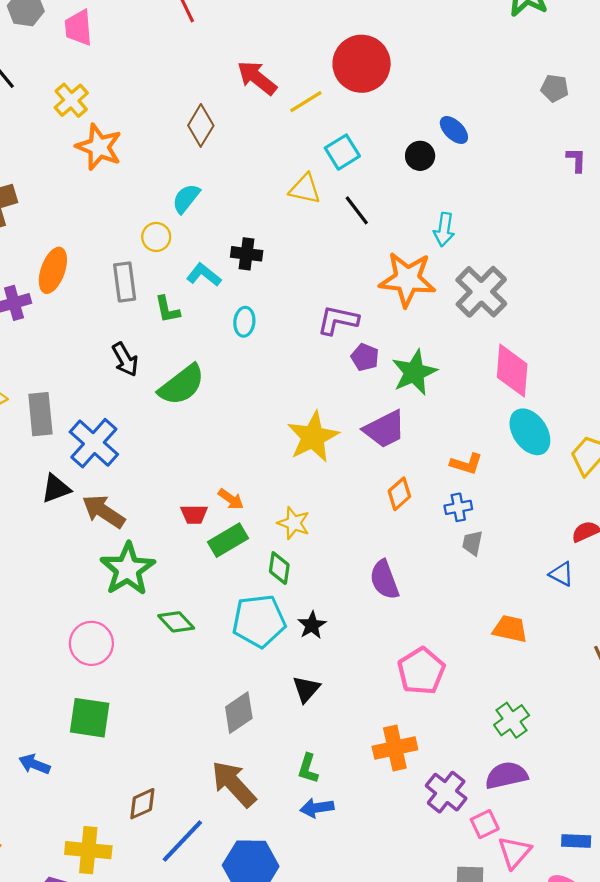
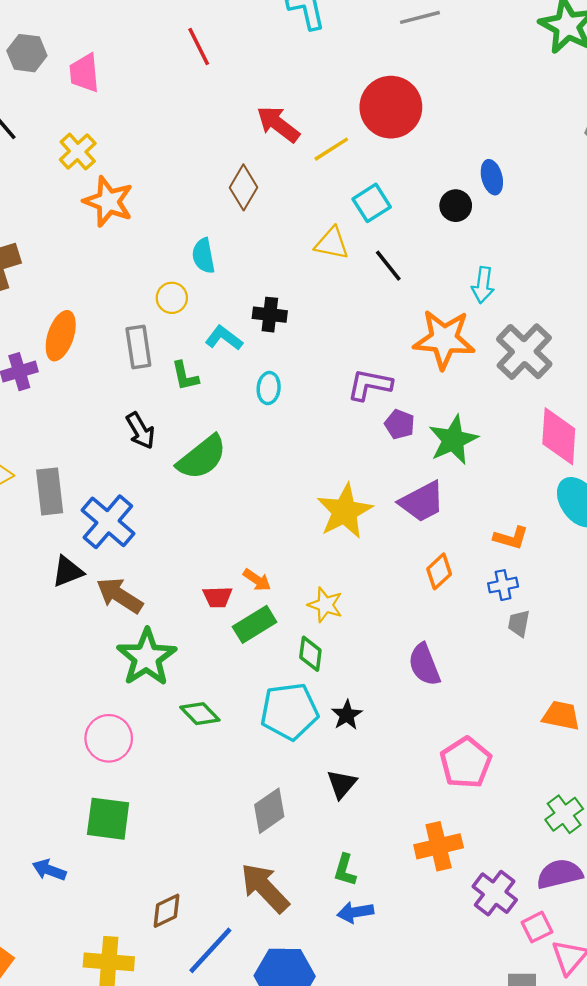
brown diamond: (201, 125) -> (243, 187), moved
blue ellipse: (454, 130) -> (492, 177), turned 32
cyan semicircle: (186, 198) -> (203, 256), turned -48

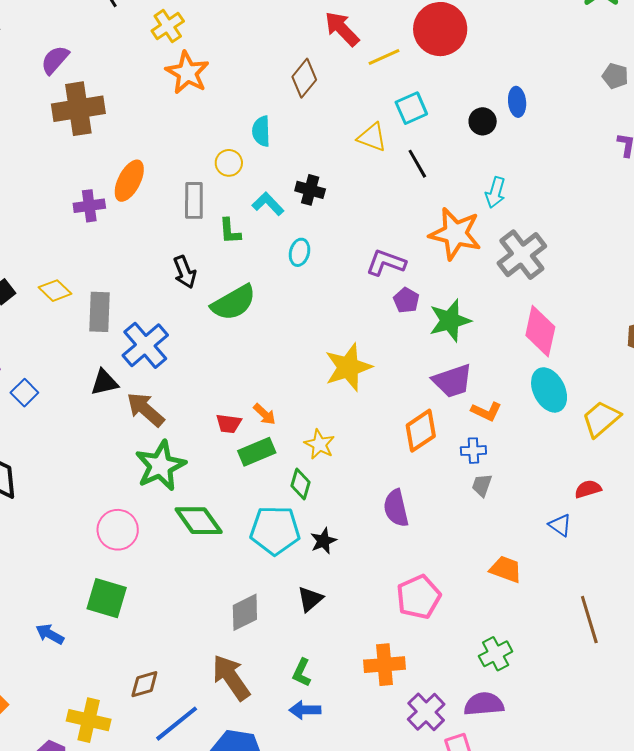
purple trapezoid: (422, 502) -> (452, 381), moved
orange diamond: (439, 571) -> (421, 431), size x1.4
green diamond: (200, 714) -> (199, 521), size x1.4

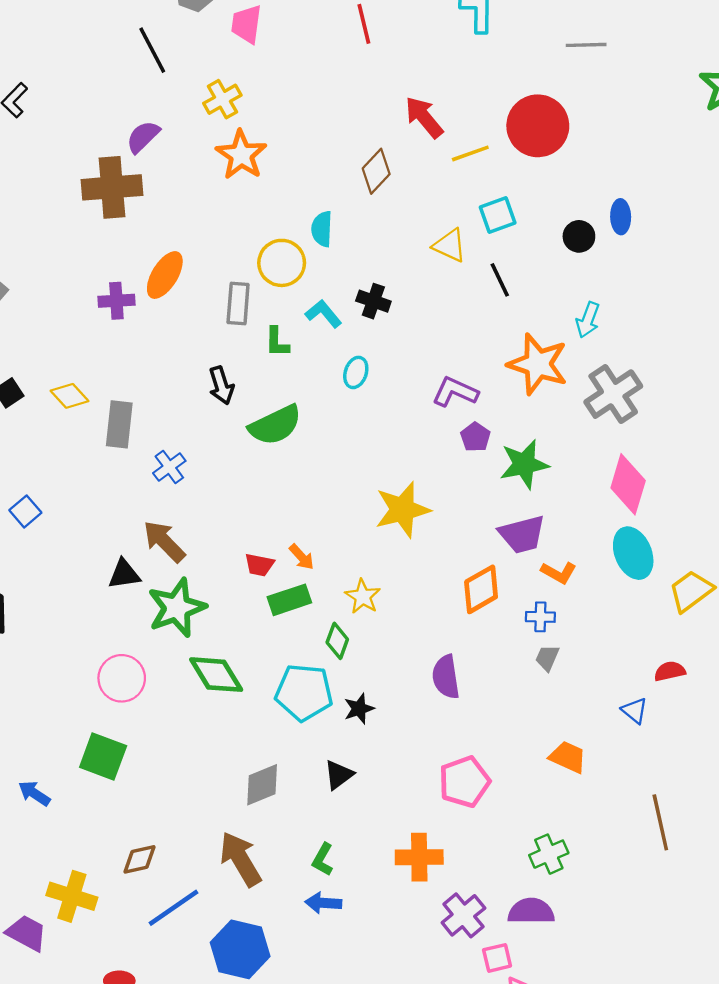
purple semicircle: (55, 60) -> (143, 137), moved
yellow circle: (229, 163) -> (282, 263), size x1.5
blue cross: (145, 345) -> (169, 467), size x0.6
black triangle: (104, 382) -> (124, 574), moved

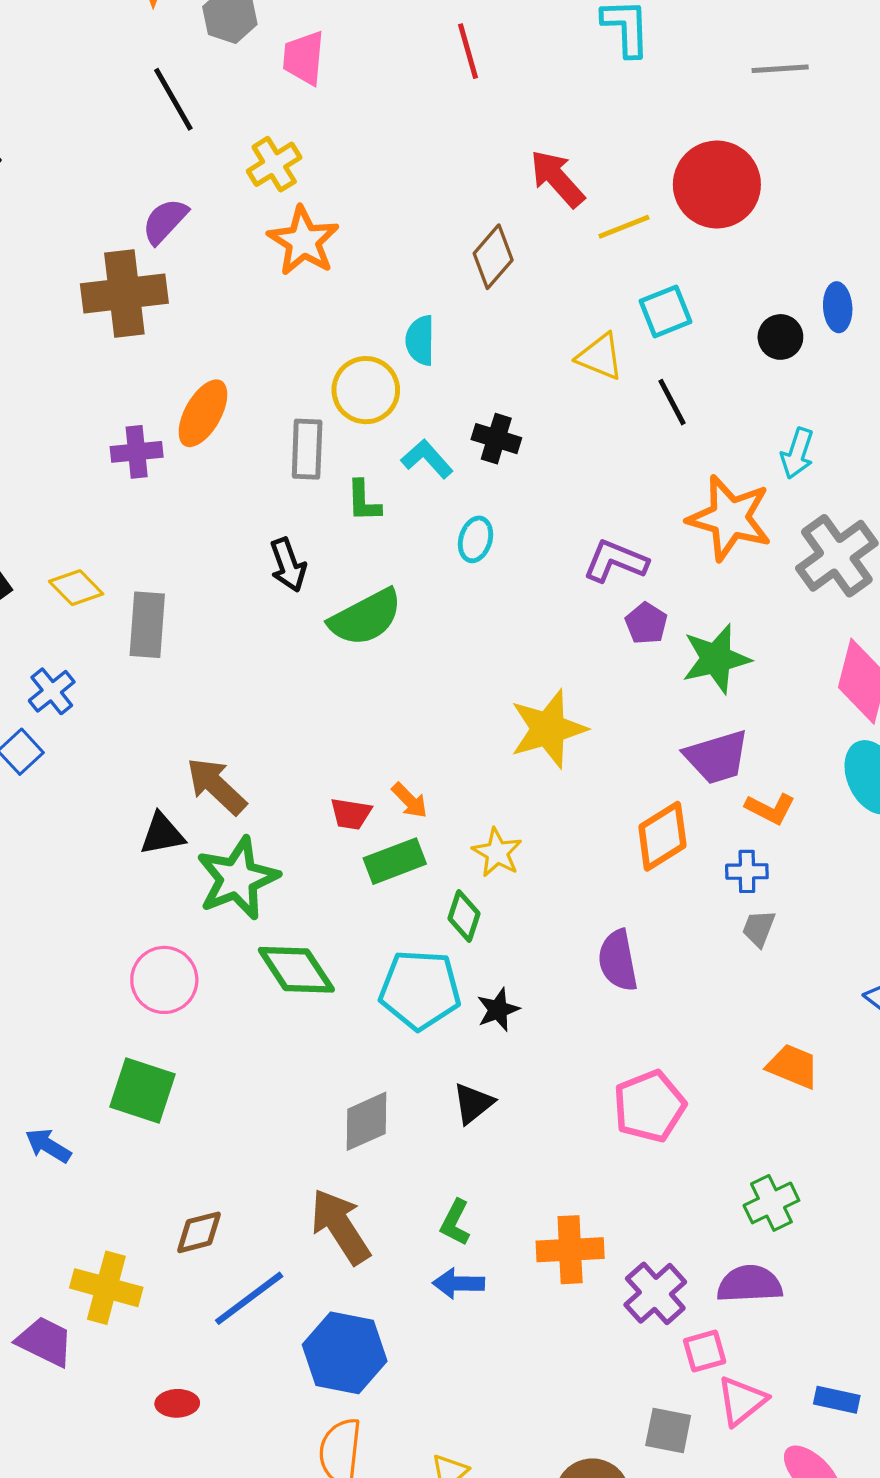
blue cross: (169, 467) -> (52, 691), moved
orange cross: (419, 857) -> (570, 1250), moved

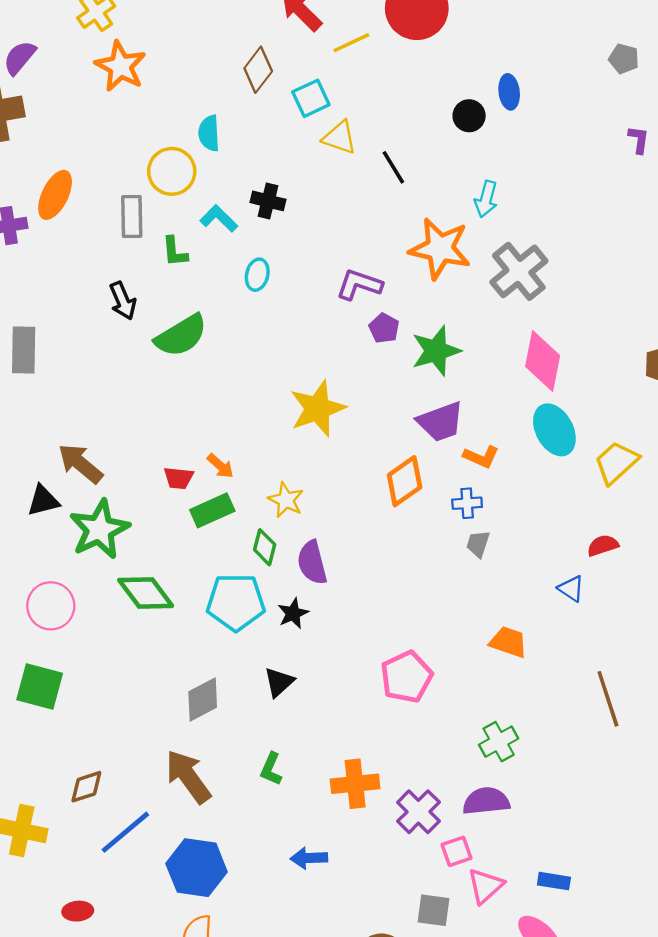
cyan square: (665, 311) -> (311, 98), moved
purple semicircle: (618, 961) -> (312, 563), moved
blue arrow: (458, 1283) -> (309, 858), moved

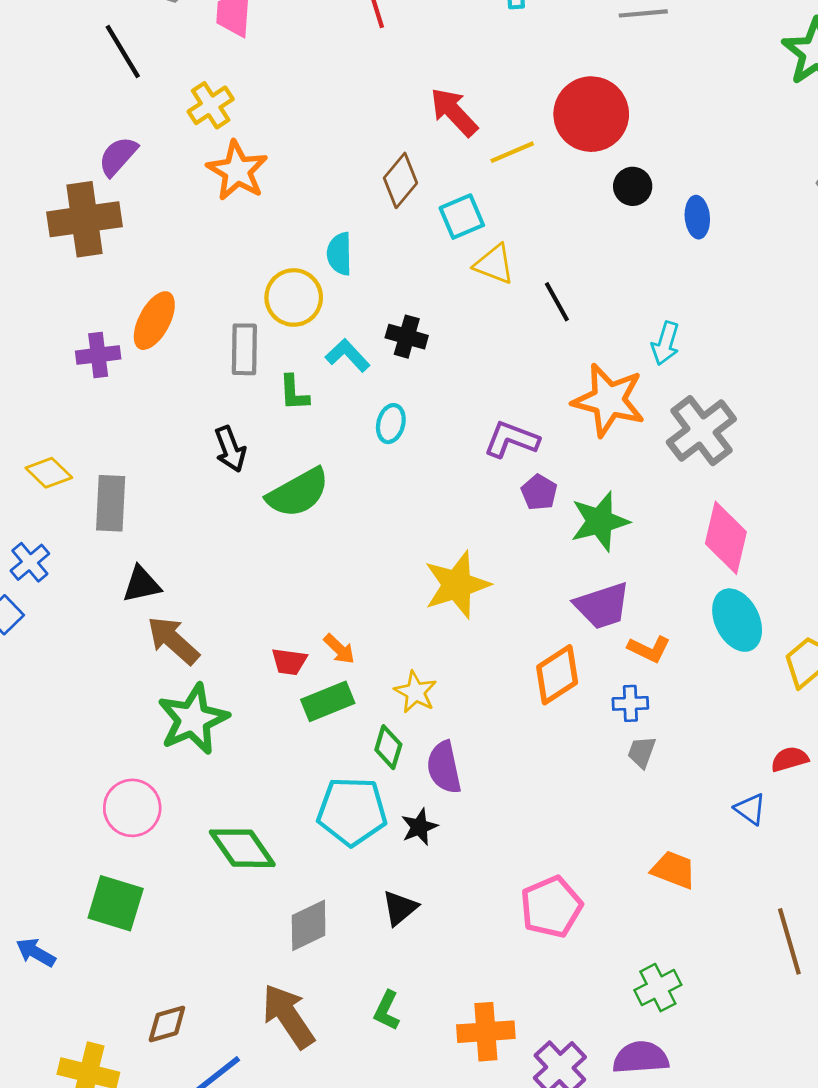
black circle: (469, 116) -> (633, 186), moved
black triangle: (43, 501) -> (142, 584), moved
green diamond: (146, 593) -> (242, 848), moved

